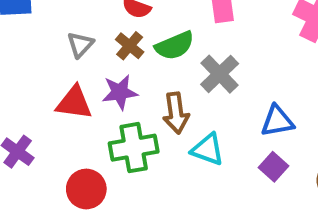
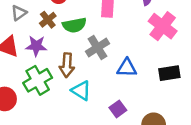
blue triangle: (277, 121) -> (127, 68), moved
green cross: (134, 148) -> (38, 80), turned -32

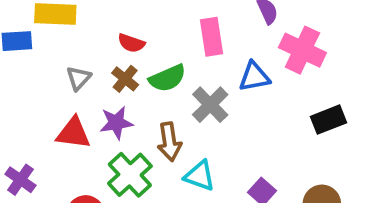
blue triangle: (127, 68) -> (254, 77), moved

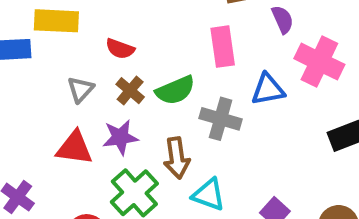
red semicircle: (131, 43) -> (120, 49), moved
gray cross: (210, 105) -> (221, 119), turned -30

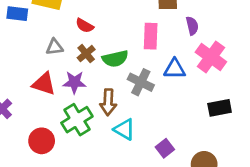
gray triangle: (81, 89) -> (55, 47), turned 30

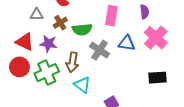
red circle: (42, 141) -> (19, 67), moved

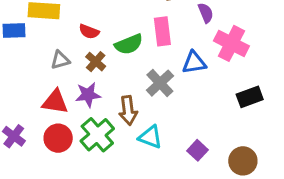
green semicircle: (82, 29) -> (129, 44), moved
gray cross: (99, 50) -> (160, 83), turned 30

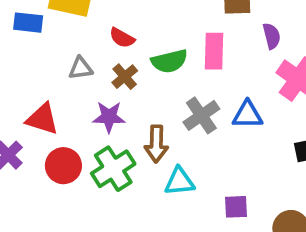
blue triangle: (194, 63) -> (248, 115), moved
red triangle: (55, 102) -> (42, 119), moved
cyan triangle: (150, 137) -> (179, 181), turned -35
purple square: (198, 150) -> (236, 207), turned 36

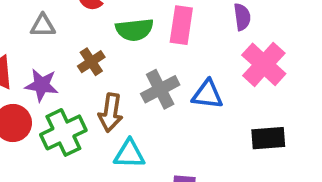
brown cross: (125, 77) -> (91, 62), moved
purple star: (109, 117) -> (42, 85), moved

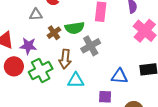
gray triangle: (43, 26) -> (36, 15), moved
green semicircle: (134, 30) -> (75, 28), moved
blue triangle: (207, 94) -> (119, 76), moved

